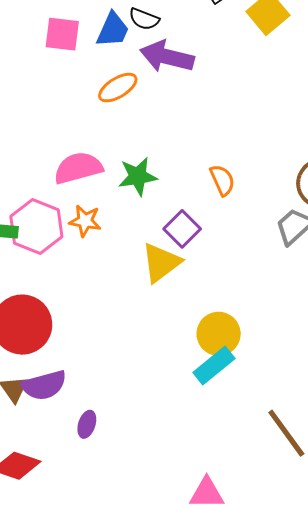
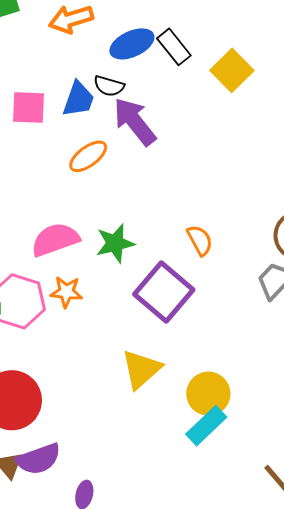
purple arrow: (167, 57) -> (135, 122), turned 42
purple square: (182, 229) -> (164, 292), size x1.6
yellow triangle: (161, 263) -> (141, 369), moved

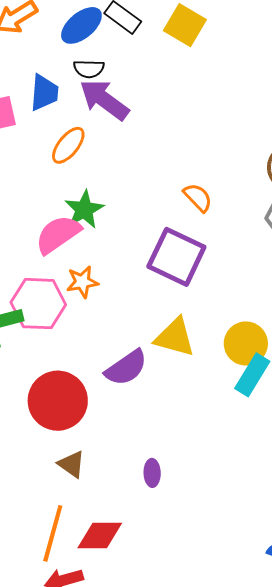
black semicircle: (109, 86) -> (89, 69), moved
green star: (115, 243) -> (84, 210), moved
yellow triangle: (141, 369) -> (175, 337), turned -48
purple semicircle: (38, 459) -> (126, 368), moved

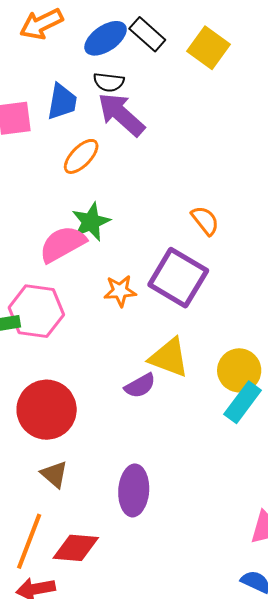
orange star: (82, 282) -> (120, 291), moved
purple semicircle: (126, 368) -> (140, 386), moved, size x0.7
purple ellipse: (152, 473) -> (134, 490), size x1.8

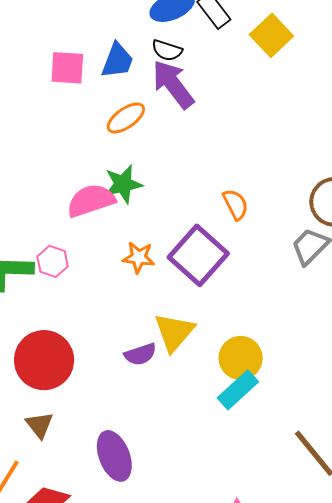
pink hexagon: (36, 311) -> (53, 261), size x0.6
yellow triangle: (169, 358) -> (174, 332), turned 39
purple ellipse: (134, 490) -> (114, 456), turned -36

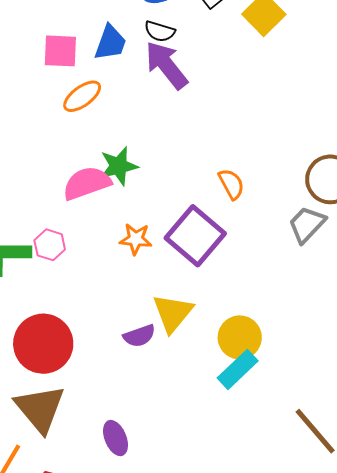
orange ellipse: (126, 118) -> (82, 96), moved
brown triangle: (39, 425) -> (40, 409), size x1.8
purple ellipse: (114, 456) -> (116, 438), size x0.7

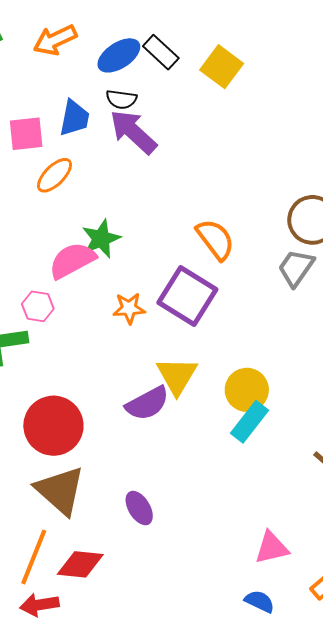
orange semicircle: (231, 184) -> (215, 239), size x1.4
pink hexagon: (50, 245) -> (38, 306), moved
purple semicircle: (139, 336) -> (147, 403), size x1.4

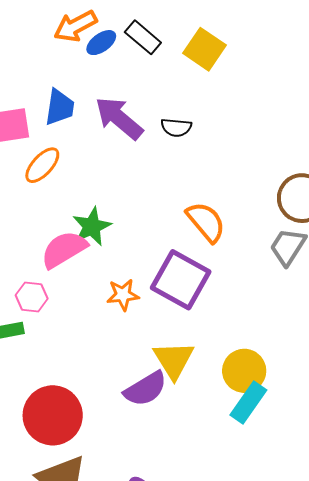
orange arrow: (55, 40) -> (75, 26), moved
blue ellipse: (119, 55) -> (101, 43), size x0.7
black semicircle: (121, 99) -> (176, 127), moved

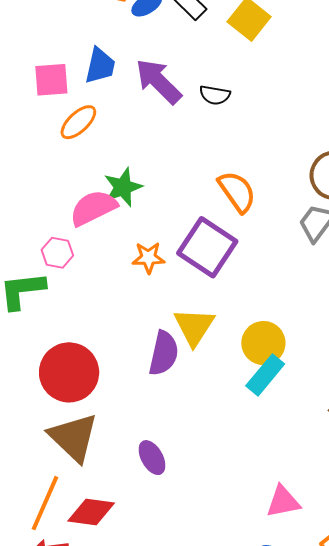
purple semicircle: (145, 389) -> (164, 353), turned -51

